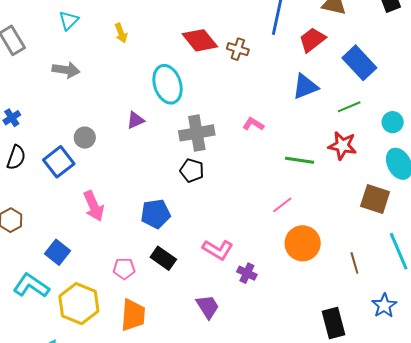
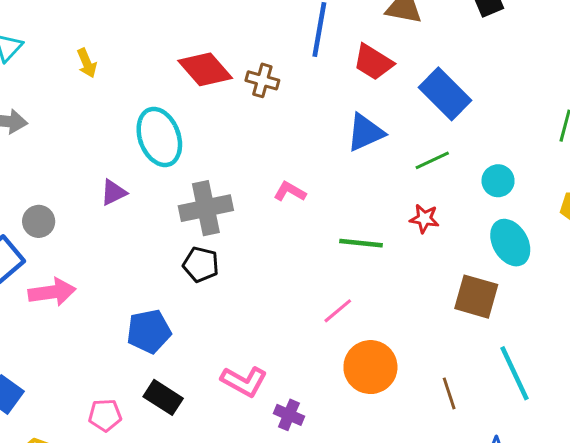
red trapezoid: (312, 40) -> (373, 62), turned -108
red star: (342, 146) -> (424, 219), size x0.7
pink arrow: (94, 206) -> (52, 292), moved, turned -72

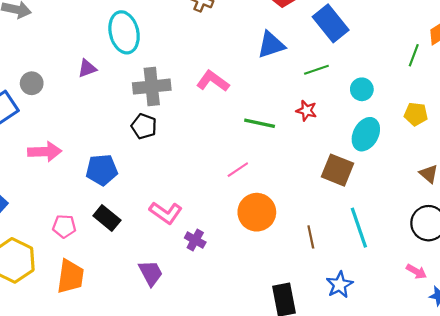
pink L-shape: (290, 192) -> (213, 81), size x1.4
cyan ellipse: (510, 243) -> (366, 134), turned 52
pink arrow: (52, 292) -> (45, 152), moved

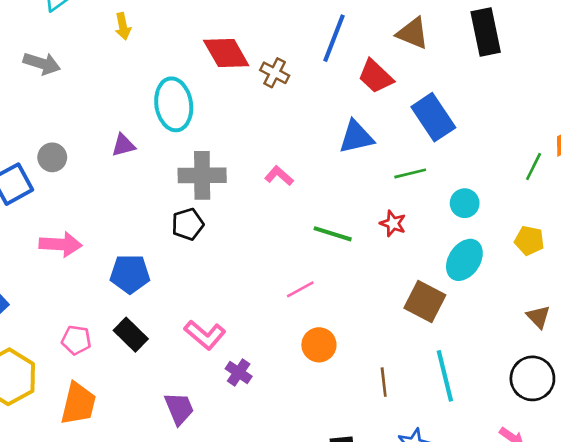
pink L-shape: (213, 81) -> (279, 176), size x0.7
black pentagon: (144, 126) -> (188, 224), turned 30
orange circle: (257, 212) -> (319, 345), size x0.7

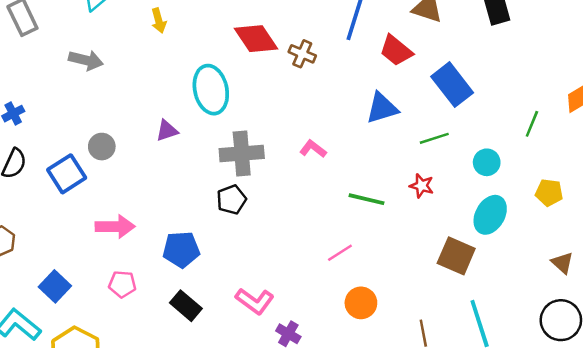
green line: (534, 167) -> (532, 124), moved
pink pentagon: (76, 340) -> (122, 284), moved

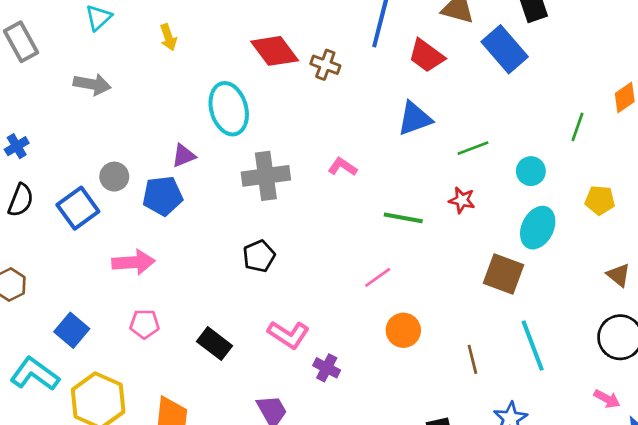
blue rectangle: (452, 85) -> (505, 49), moved
black pentagon: (231, 200) -> (259, 256), moved
blue pentagon: (181, 249) -> (163, 196), moved

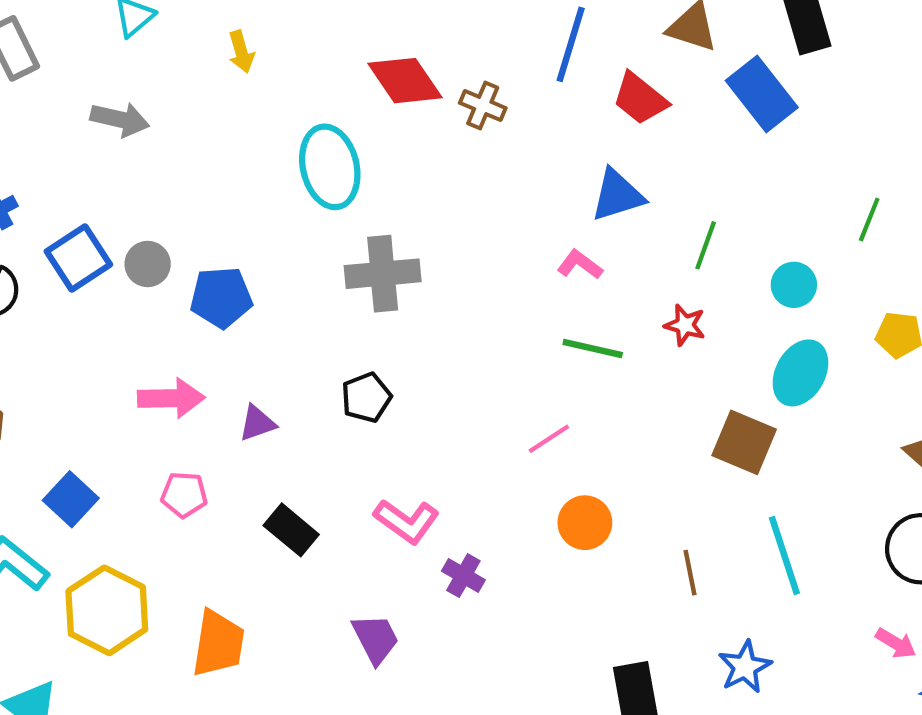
green line: (473, 148) -> (706, 245), turned -52
purple triangle: (184, 156) -> (257, 423), moved
pink L-shape: (343, 167) -> (580, 265), moved
blue square: (78, 208) -> (78, 258), moved

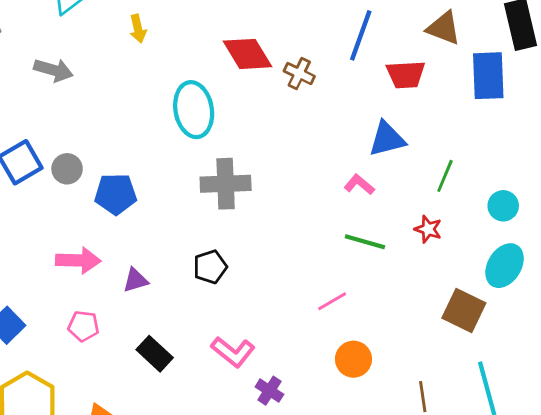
blue rectangle: (762, 94) -> (488, 76), turned 33
red trapezoid: (640, 99) -> (406, 74), turned -45

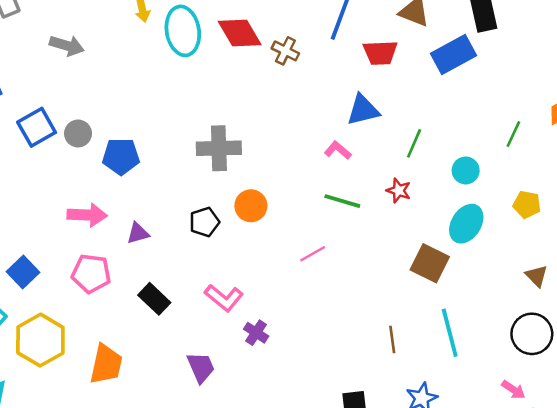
blue rectangle: (488, 76) -> (454, 55), turned 63
cyan ellipse: (194, 110) -> (183, 31), moved
pink pentagon: (84, 326) -> (91, 274), size x1.4
orange circle: (353, 359) -> (251, 206), moved

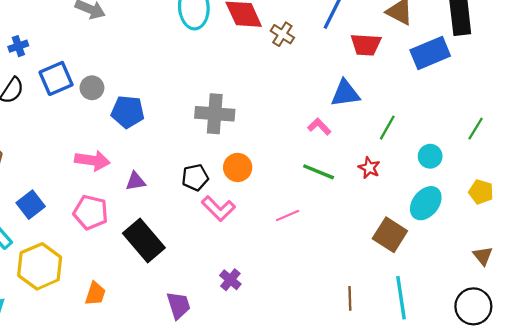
pink L-shape: (224, 298) -> (218, 209), moved
black rectangle: (154, 299) -> (144, 240), size x1.5
orange trapezoid: (106, 364) -> (95, 294), size x0.7

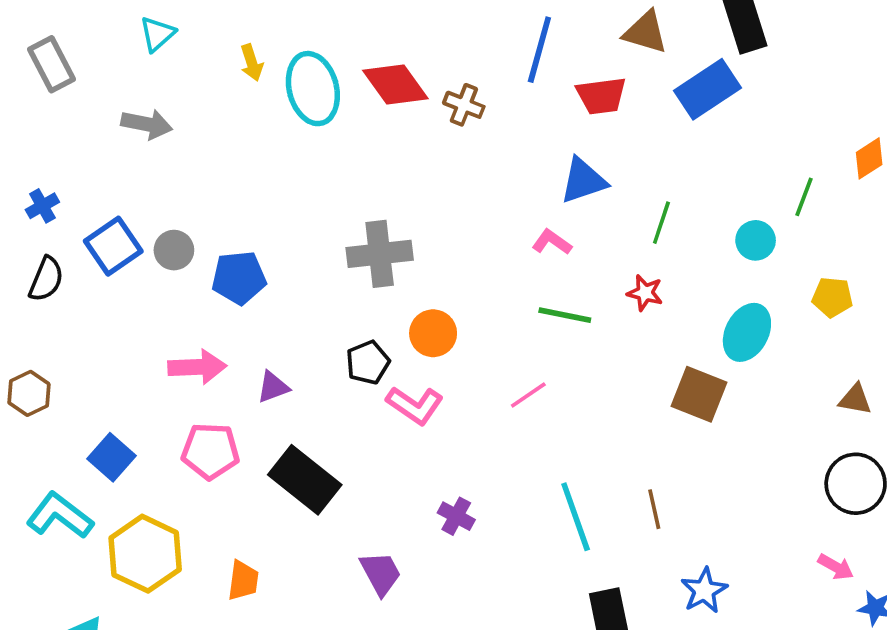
cyan circle: (430, 156) -> (756, 240), moved
brown triangle: (483, 256) -> (855, 399), turned -30
cyan line: (401, 298) -> (576, 517), moved

